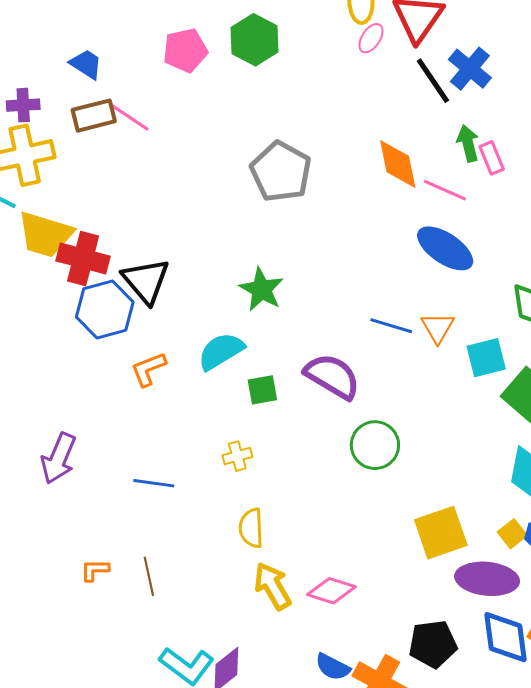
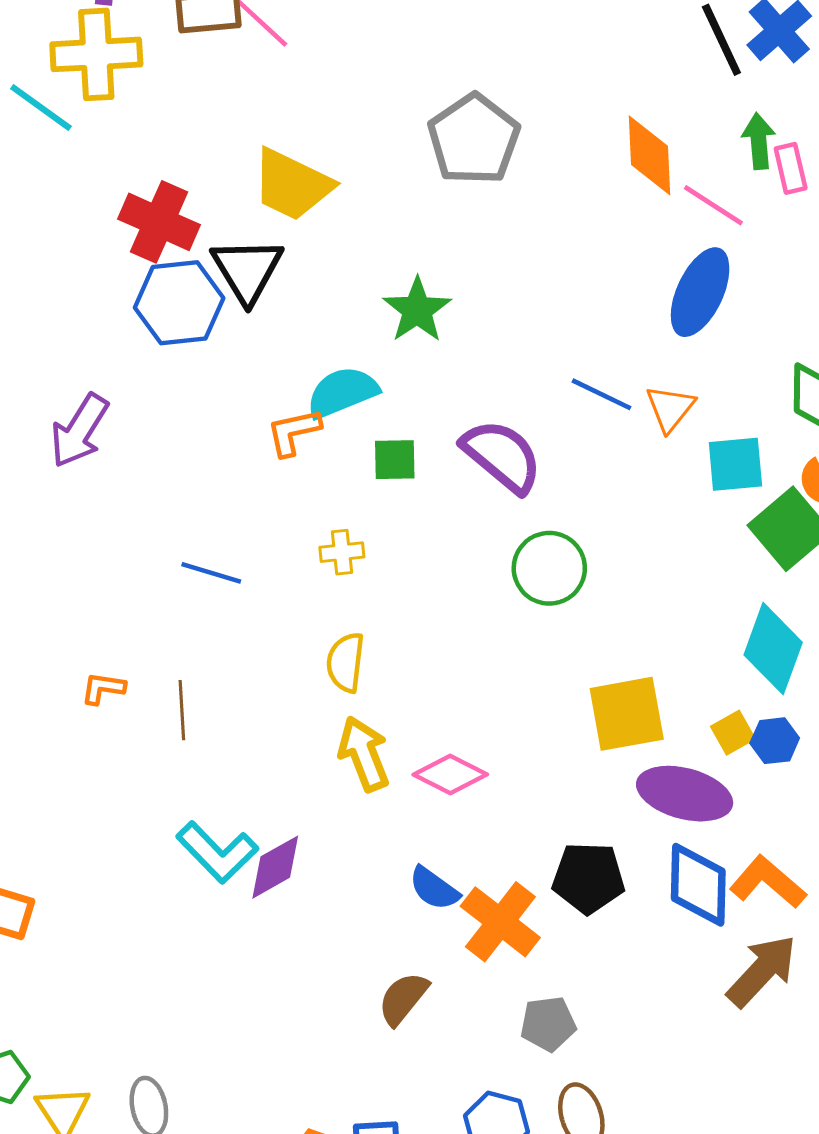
yellow trapezoid: (45, 234) -> (292, 185), moved
blue ellipse: (445, 248) -> (700, 292), turned 72
orange L-shape: (148, 369) -> (294, 432), moved
purple arrow: (59, 458) -> (79, 431), moved

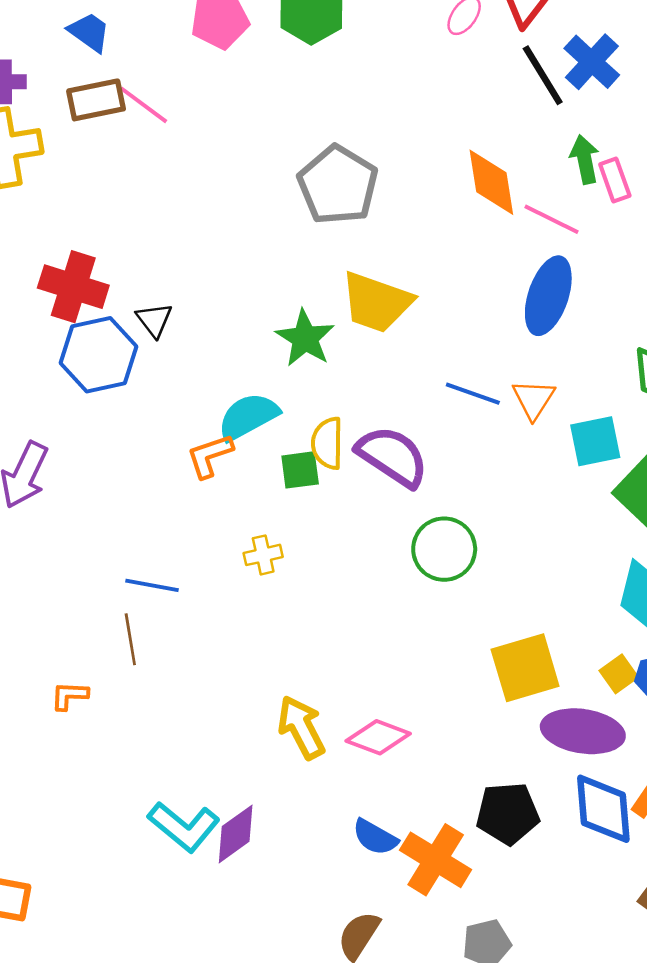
yellow trapezoid: (292, 185) -> (377, 302), moved
black triangle: (247, 270) -> (154, 320), size x0.6
yellow semicircle: (346, 662) -> (327, 443), moved
brown line: (182, 710) -> (130, 639), moved

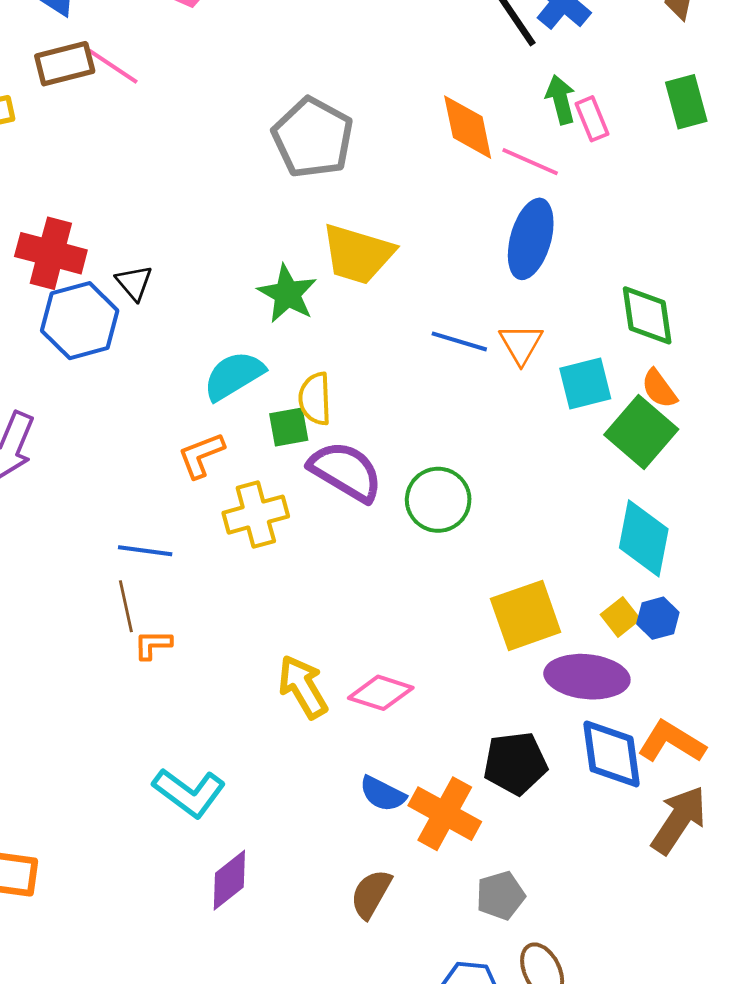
orange L-shape: (210, 456) -> (201, 455), moved
purple semicircle: (393, 456) -> (346, 471), moved
yellow cross: (263, 555) -> (256, 515), size x1.6
orange L-shape: (69, 696) -> (153, 645), moved
purple diamond: (236, 834) -> (229, 880), moved

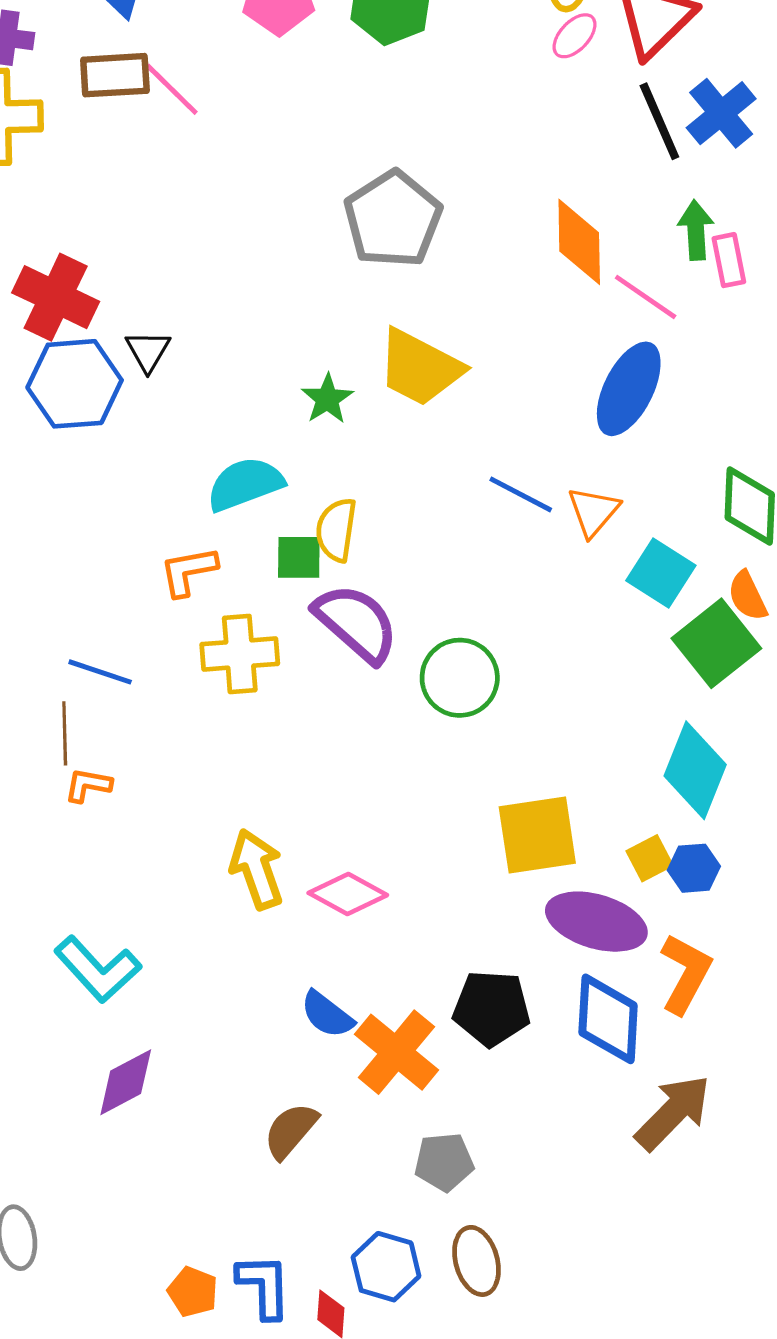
green star: (287, 294) -> (327, 399), size x0.7
cyan square: (585, 384) -> (661, 573), turned 36
orange L-shape: (672, 742) -> (686, 974), moved, turned 76

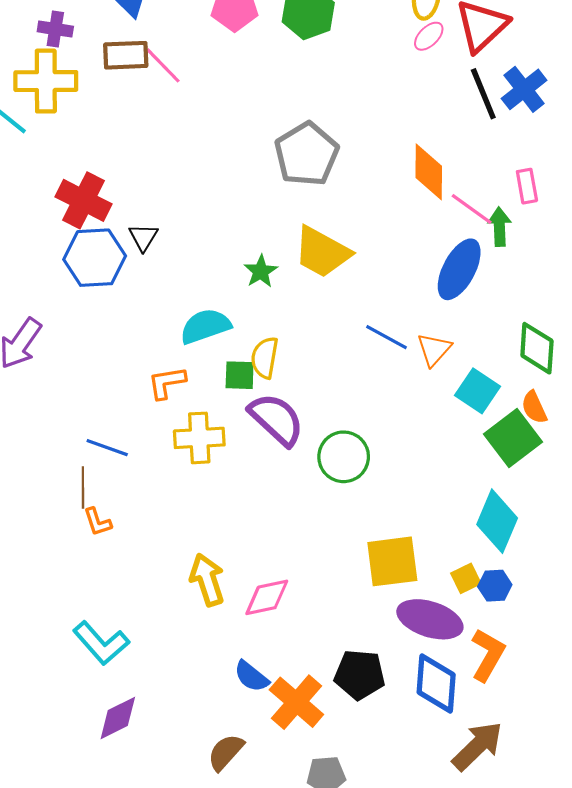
green arrow: (696, 230) -> (499, 227), moved
orange L-shape: (88, 785) -> (97, 522), turned -120
pink diamond: (348, 894) -> (267, 597), turned -42

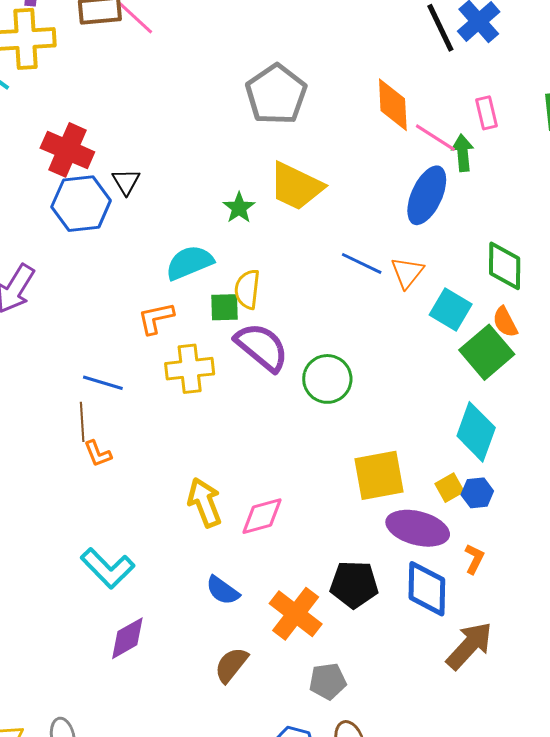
orange L-shape: (488, 655) -> (474, 559), size x0.6
blue semicircle: (251, 676) -> (223, 590), moved

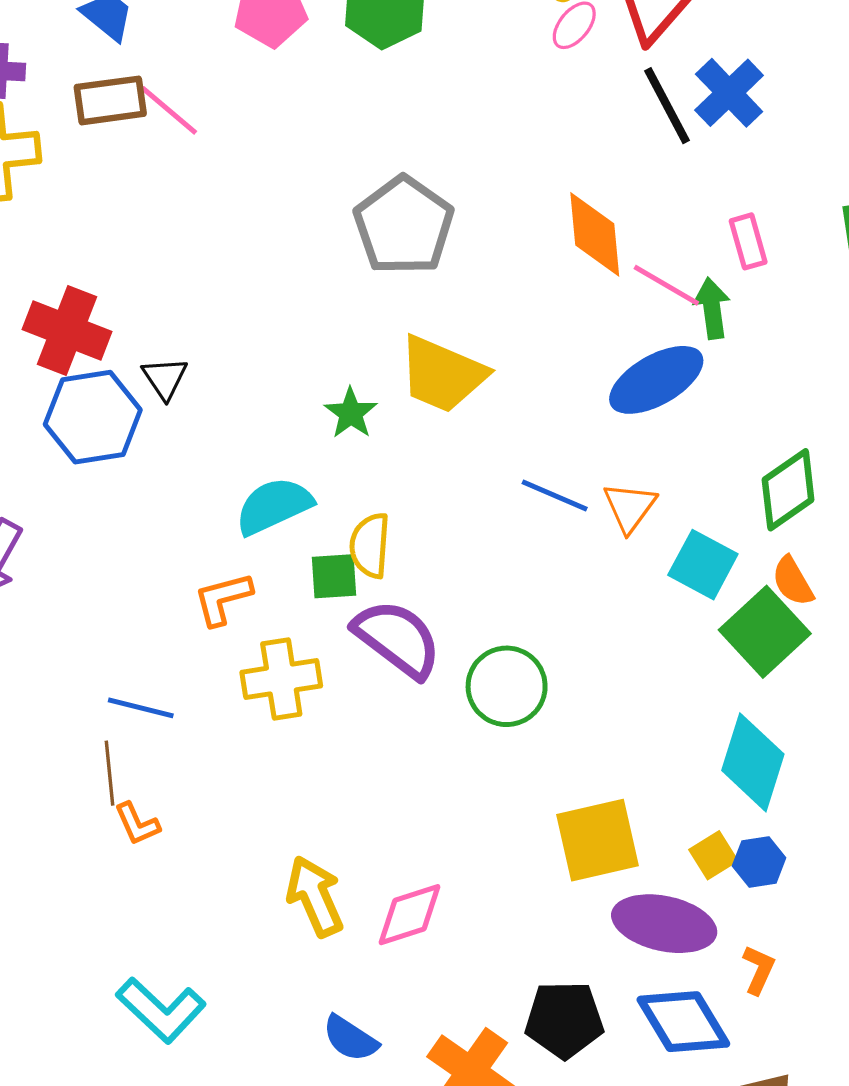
blue ellipse: (427, 195) -> (656, 380), turned 38
green diamond: (505, 266) -> (788, 490), turned 57
blue diamond: (427, 589) -> (683, 1022), turned -30

